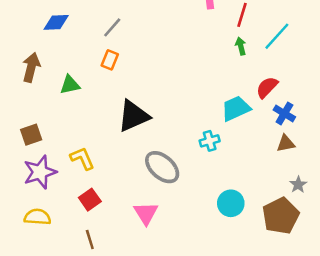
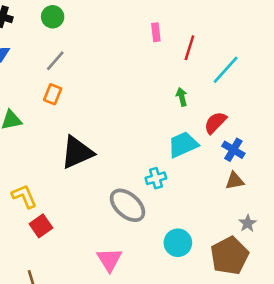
green arrow: (241, 46) -> (182, 97), moved
gray ellipse: (162, 167) -> (127, 205), moved
red square: (90, 200) -> (41, 226), moved
pink triangle: (146, 213) -> (109, 260), moved

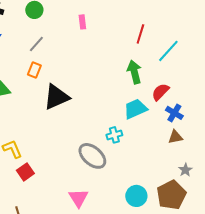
pink rectangle: (156, 32) -> (82, 22), moved
green arrow: (182, 97) -> (134, 72), size x1.6
black triangle: (77, 152) -> (56, 97), moved
cyan circle: (178, 243) -> (136, 196), moved

